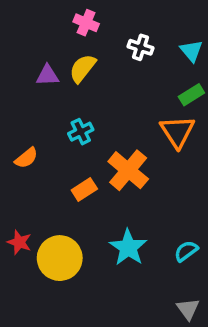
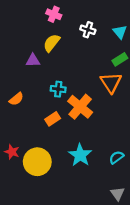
purple triangle: (47, 75) -> (33, 61), moved
cyan cross: (81, 132) -> (58, 89), moved, turned 32

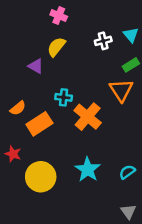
white cross: (88, 30) -> (103, 41), moved, turned -32
purple triangle: (33, 61) -> (36, 66), turned 32
orange rectangle: (53, 119) -> (39, 124), moved, size x1.5
red star: (12, 152) -> (13, 154), moved

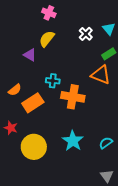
white cross: (103, 41) -> (86, 34), turned -32
orange triangle: (121, 90) -> (101, 75), turned -35
orange cross: (88, 117) -> (73, 97), turned -30

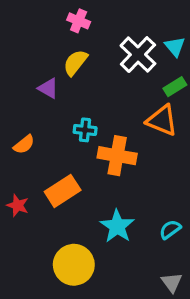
white cross: (86, 34) -> (138, 55), size x1.6
orange rectangle: (33, 103) -> (63, 191), moved
yellow circle: (34, 147) -> (74, 265), moved

